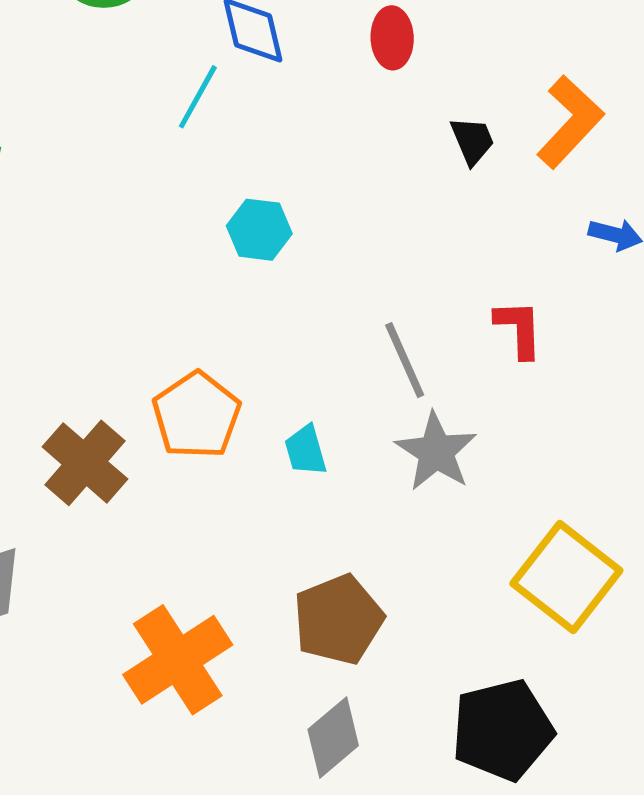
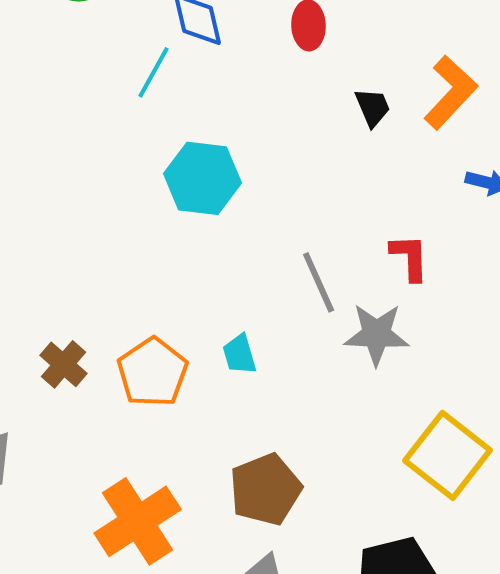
cyan hexagon: (259, 230) -> (203, 178), size x1.5
orange pentagon: (197, 415) -> (153, 372), moved
gray star: (436, 452) -> (377, 334), moved, turned -30
brown cross: (85, 463) -> (64, 364), size x0.7

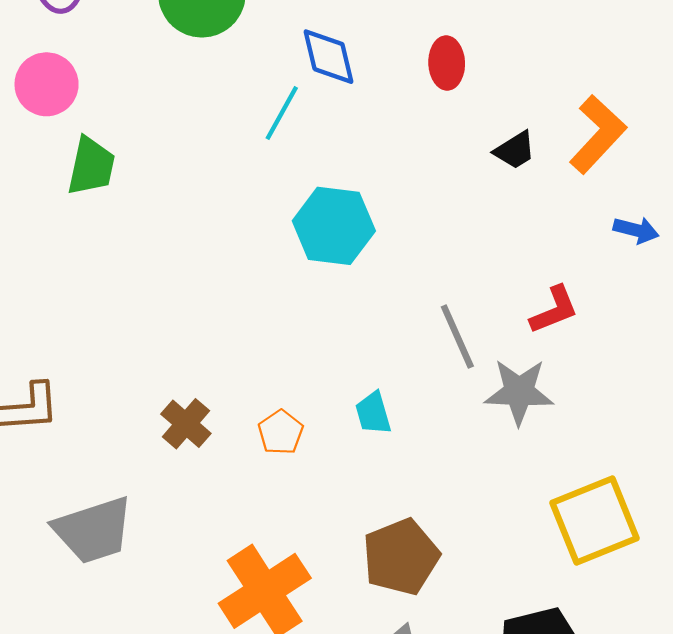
black trapezoid: (373, 107) -> (515, 150), turned 81
red L-shape: (410, 257) -> (554, 310), turned 70
orange pentagon: (153, 372) -> (281, 432), size x0.6
yellow square: (448, 455) -> (595, 521), turned 30

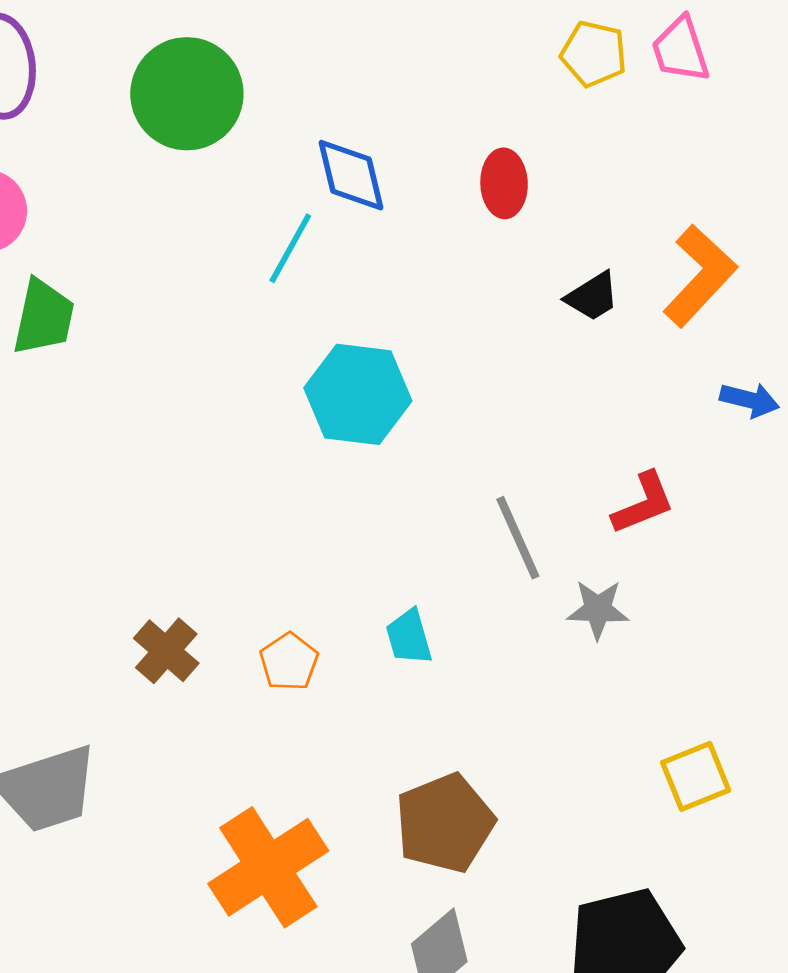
gray star: (519, 392) -> (598, 609), size x0.7
yellow square: (595, 521) -> (696, 776), size x0.6

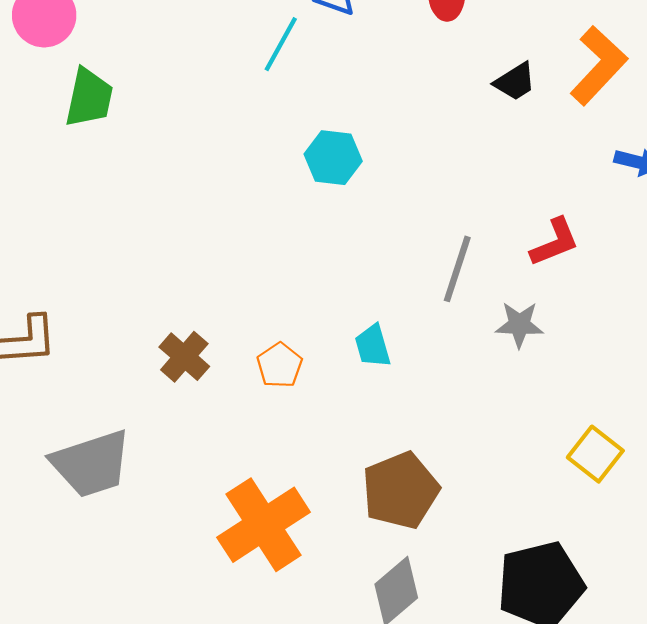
cyan hexagon: (358, 394) -> (333, 158), size x0.7
gray line: (518, 538) -> (457, 269), turned 42
yellow square: (696, 776) -> (595, 454), turned -30

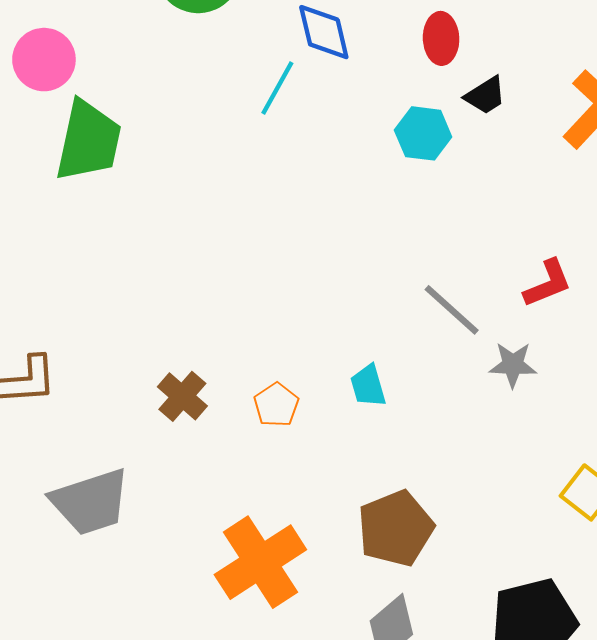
black trapezoid: (515, 82) -> (485, 95), moved
green trapezoid: (89, 98) -> (88, 141), size x1.4
cyan hexagon: (333, 158) -> (423, 133), moved
gray line: (457, 269) -> (452, 310), turned -66

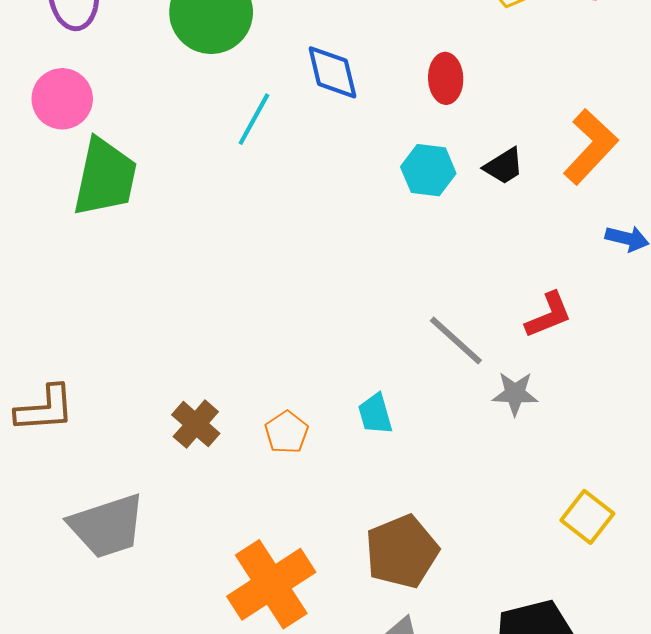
cyan line: (277, 88) -> (254, 119), moved
black trapezoid: (485, 95) -> (504, 166), moved

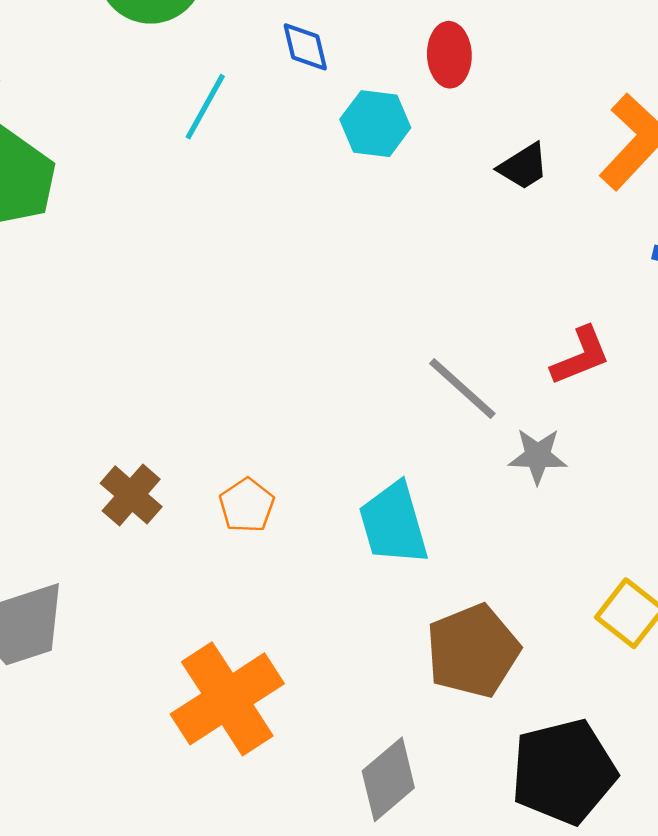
blue diamond: (332, 72) -> (305, 47), size x0.7
cyan hexagon: (428, 170) -> (375, 124), moved
cyan trapezoid: (375, 414) -> (394, 524), moved, size x1.6
brown pentagon: (402, 552) -> (473, 651), moved

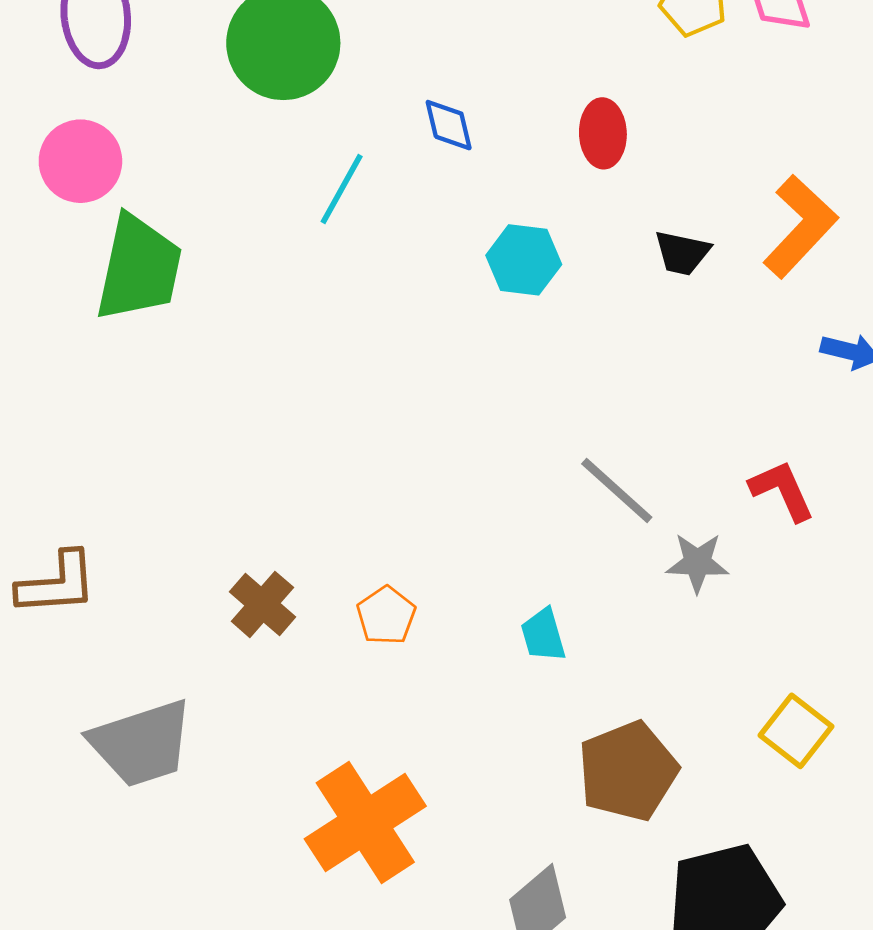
cyan hexagon: (375, 124) -> (524, 260), moved
black trapezoid: (523, 166) -> (682, 253), turned 44
red L-shape: (581, 356) -> (782, 490), moved, turned -92
cyan trapezoid: (394, 524) -> (543, 635), size x0.6

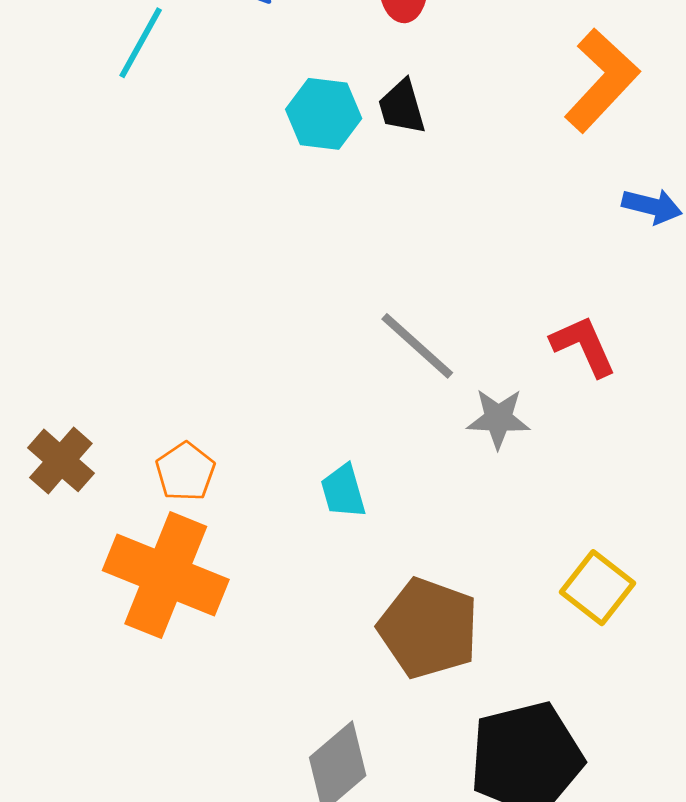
black trapezoid: (682, 253) -> (402, 107), moved, turned 62
brown pentagon: (628, 771) -> (428, 628), turned -30
orange cross: (365, 823) -> (166, 575), moved, turned -35

